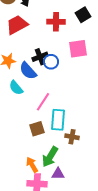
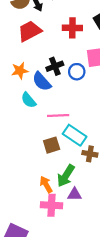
blue circle: (51, 62) -> (77, 72), moved
pink line: (43, 102) -> (58, 115), turned 54
cyan rectangle: (58, 120) -> (75, 135), turned -60

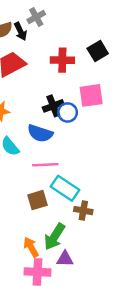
black cross: (55, 66) -> (53, 106), moved
blue semicircle: (42, 82) -> (40, 133), moved, turned -30

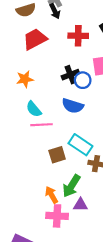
black arrow: (21, 31) -> (55, 11), moved
blue semicircle: (40, 133) -> (73, 106), moved
pink line: (45, 165) -> (41, 125), moved

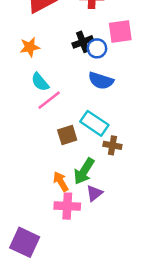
blue semicircle: (73, 106) -> (101, 81), moved
pink line: (41, 125) -> (49, 100), turned -35
purple triangle: (80, 205) -> (94, 193), turned -40

